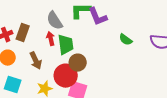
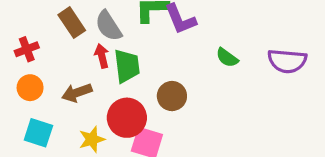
brown rectangle: (23, 33) -> (72, 23), moved, turned -54
brown arrow: (36, 61) -> (77, 93), turned 96
brown circle: (78, 63) -> (172, 96), moved

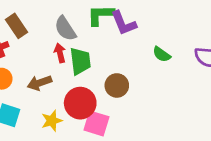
brown rectangle: (72, 23) -> (17, 26), moved

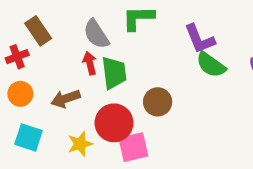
purple L-shape: (124, 23) -> (200, 39), moved
green semicircle: (162, 54) -> (211, 65), size x1.4
pink square: (96, 123) -> (133, 147), turned -30

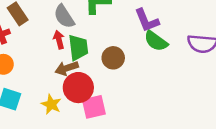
brown arrow: (66, 99) -> (67, 68), moved
brown circle: (158, 102) -> (113, 58), moved
yellow star: (80, 144) -> (51, 104), turned -30

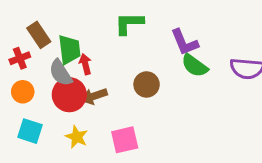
gray semicircle: (64, 16) -> (61, 73), moved
green trapezoid: (78, 47) -> (69, 50), moved
red circle: (78, 88) -> (69, 95), moved

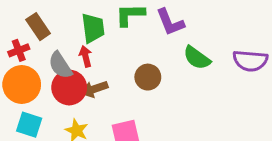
purple L-shape: (184, 42) -> (170, 22), moved
green trapezoid: (69, 50) -> (93, 28), moved
orange circle: (23, 92) -> (22, 84), size x1.6

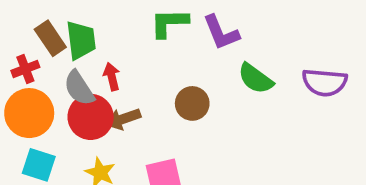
green trapezoid: (93, 28) -> (81, 40), moved

